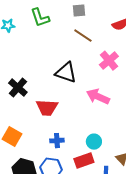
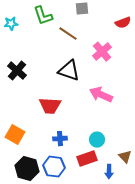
brown line: (83, 36) -> (68, 34), moved
pink cross: (109, 61) -> (102, 52), moved
black cross: (18, 88) -> (17, 71), moved

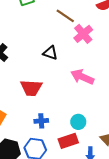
brown line: (68, 34) -> (65, 16), moved
black triangle: (69, 71) -> (50, 53), size x0.7

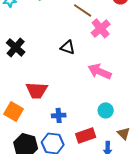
red trapezoid: (31, 88) -> (37, 90), moved
cyan circle: (78, 122) -> (106, 110), moved

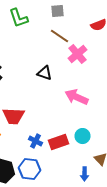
blue cross: (59, 115) -> (36, 141), turned 32
red rectangle: (86, 135) -> (59, 142), moved

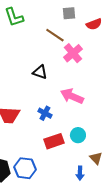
gray square: (58, 11) -> (69, 13), moved
blue cross: (36, 141) -> (45, 113), moved

